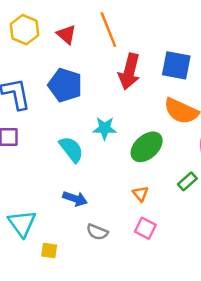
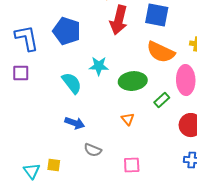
green ellipse: (147, 147) -> (133, 81), turned 36
green rectangle: (187, 181) -> (162, 100), moved
cyan triangle: (22, 223) -> (32, 171), moved, size x0.7
pink square: (145, 228) -> (132, 165), moved, turned -30

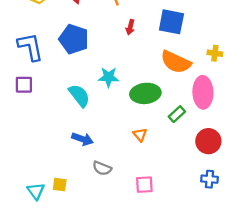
red arrow: (119, 20) -> (130, 27), size x0.5

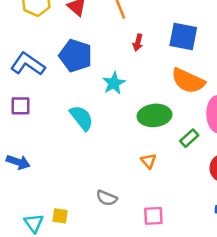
blue L-shape: (30, 47) -> (28, 64), turned -44
cyan star: (109, 77) -> (114, 83), moved, turned -30
blue arrow: (82, 139) -> (18, 162), moved

